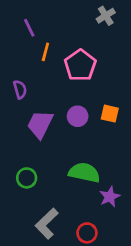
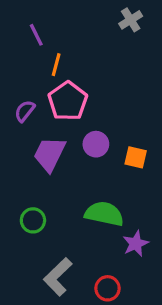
pink pentagon: (80, 65) -> (68, 101), moved
purple semicircle: (20, 89) -> (25, 111), turned -126
orange square: (110, 114) -> (136, 157), moved

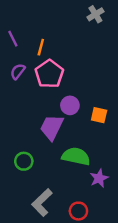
purple line: (36, 35) -> (13, 39), moved
purple semicircle: (25, 111) -> (18, 71), moved
purple trapezoid: (50, 154) -> (52, 127), moved

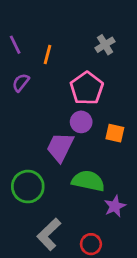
gray cross: (95, 14) -> (105, 45), moved
pink pentagon: (49, 74) -> (87, 88), moved
green circle: (24, 161) -> (28, 187), size x1.5

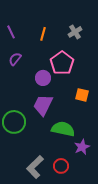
orange line: (47, 55) -> (43, 34), moved
purple circle: (81, 122) -> (43, 78), moved
green circle: (28, 187) -> (14, 122), moved
red circle: (91, 244) -> (61, 166), moved

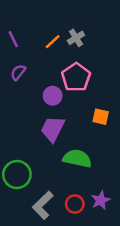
gray cross: (75, 32) -> (76, 38), moved
orange line: (43, 34) -> (53, 42), turned 32
green circle: (14, 122) -> (17, 174), moved
purple star: (82, 147) -> (101, 200), moved

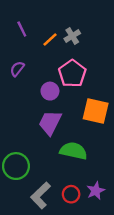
purple line: (13, 39) -> (22, 29), moved
orange square: (101, 117) -> (96, 111), size x1.6

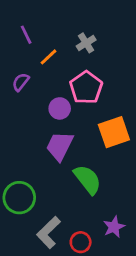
orange line: (50, 40) -> (48, 57), moved
orange square: (96, 111) -> (114, 132), turned -32
green semicircle: (73, 151) -> (88, 179), turned 40
red circle: (71, 194) -> (81, 242), moved

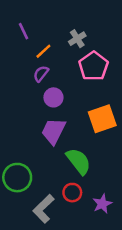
purple semicircle: (21, 82) -> (41, 74), moved
pink pentagon: (86, 88) -> (94, 66), moved
red circle: (81, 242) -> (72, 193), moved

